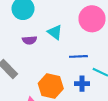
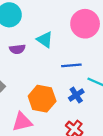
blue cross: (82, 84) -> (76, 95), turned -32

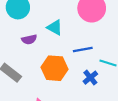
orange hexagon: (42, 99) -> (54, 68), moved

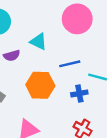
blue cross: (90, 78) -> (79, 93), turned 32

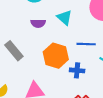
blue cross: (79, 93) -> (77, 70), moved

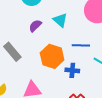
purple semicircle: (38, 23) -> (35, 26), turned 136

